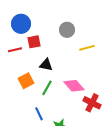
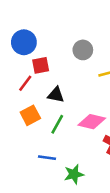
red line: (15, 50) -> (25, 83), moved, turned -40
pink diamond: (74, 86) -> (92, 122), turned -35
blue line: (39, 114) -> (47, 158), turned -56

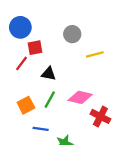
orange square: (30, 115) -> (26, 105), moved

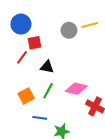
yellow line: (95, 54) -> (90, 25), moved

